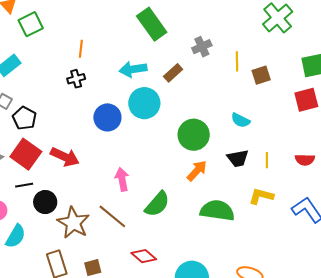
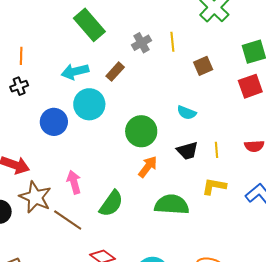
yellow line: (237, 61) -> (172, 42), moved
brown star: (73, 223) -> (35, 197), moved

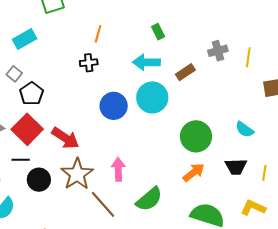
green rectangle: (89, 25) -> (158, 32), moved, size x0.5

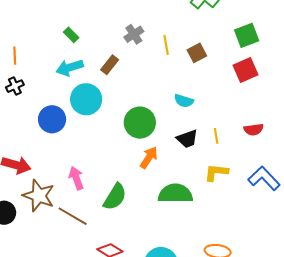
yellow line: (248, 57) -> (166, 45), moved

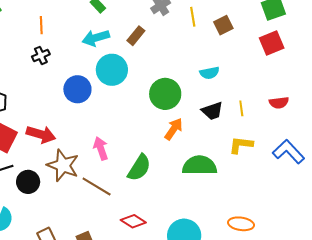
cyan semicircle: (184, 101) -> (210, 73), turned -30

